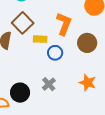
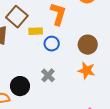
brown circle: (87, 43) -> (88, 45), moved

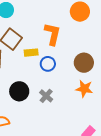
black circle: (20, 86) -> (19, 91), moved

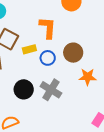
brown circle: (84, 63) -> (73, 53), moved
gray cross: (46, 96) -> (51, 90), size x1.5

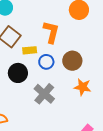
black circle: (24, 89) -> (18, 73), moved

